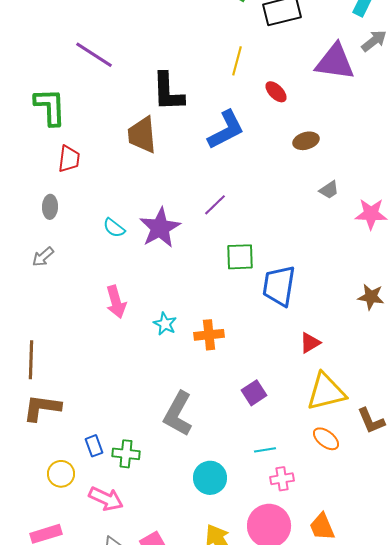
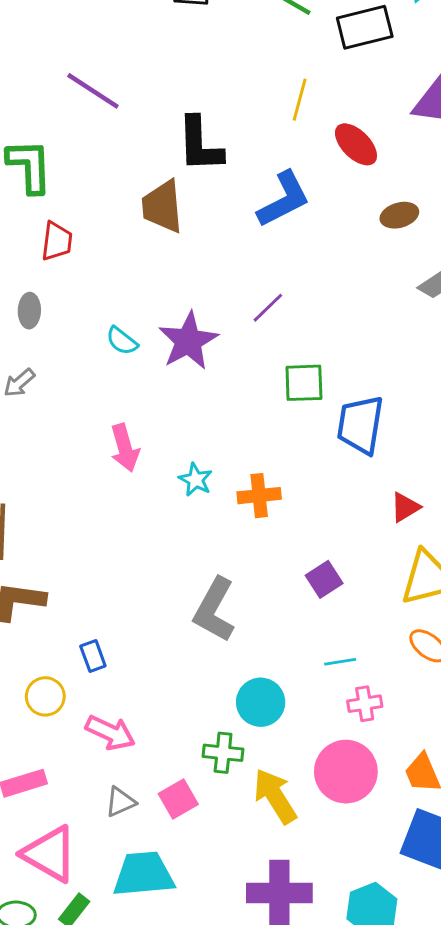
red ellipse: (276, 92) -> (356, 144), size x1.4
green cross: (126, 454) -> (223, 753), moved

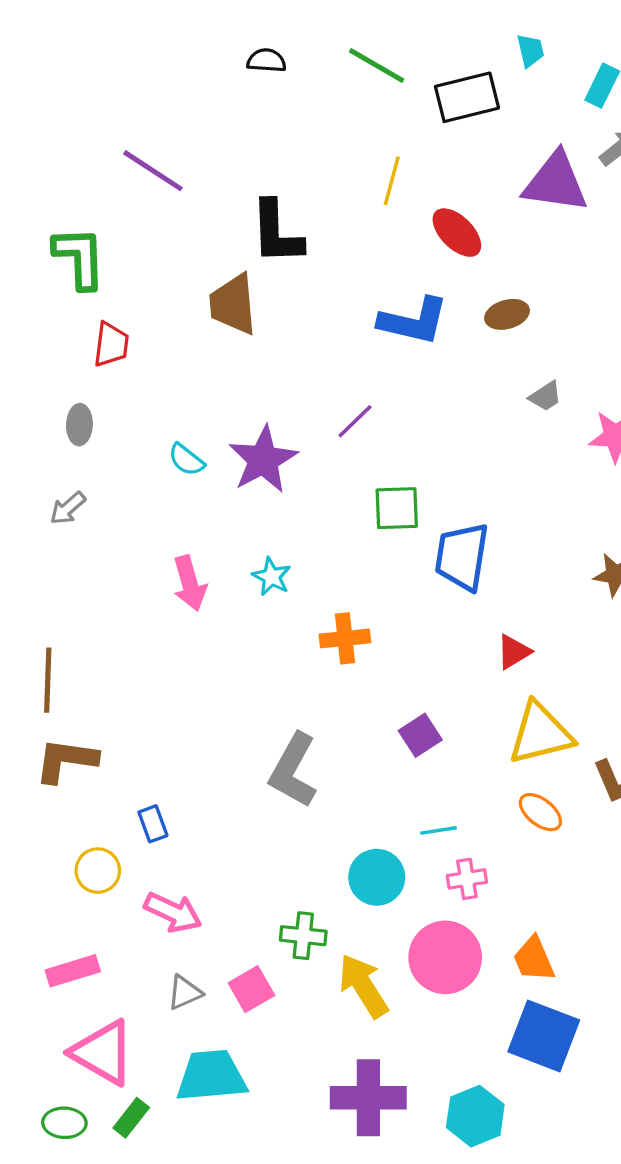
blue L-shape: (284, 199) -> (413, 321), moved, turned 40
cyan star: (196, 480) -> (272, 577), moved
cyan circle: (261, 702) -> (377, 877), moved

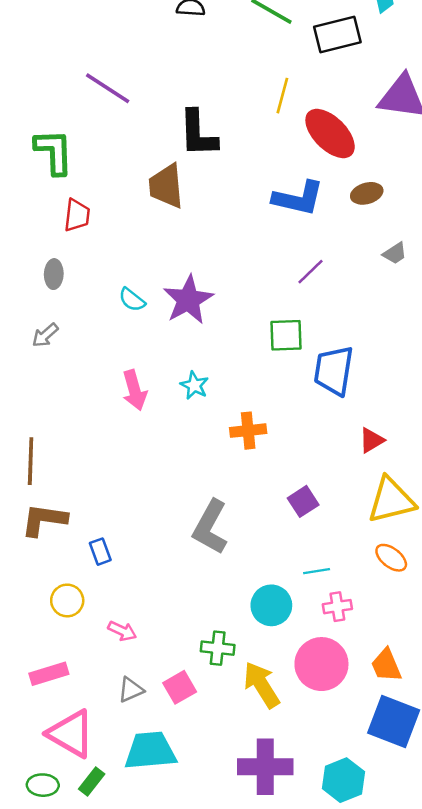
red ellipse: (457, 233) -> (330, 133), size x1.4
purple line: (355, 421) -> (310, 272), moved
blue rectangle: (153, 824) -> (100, 552), moved
pink arrow: (173, 912) -> (122, 631), size x0.7

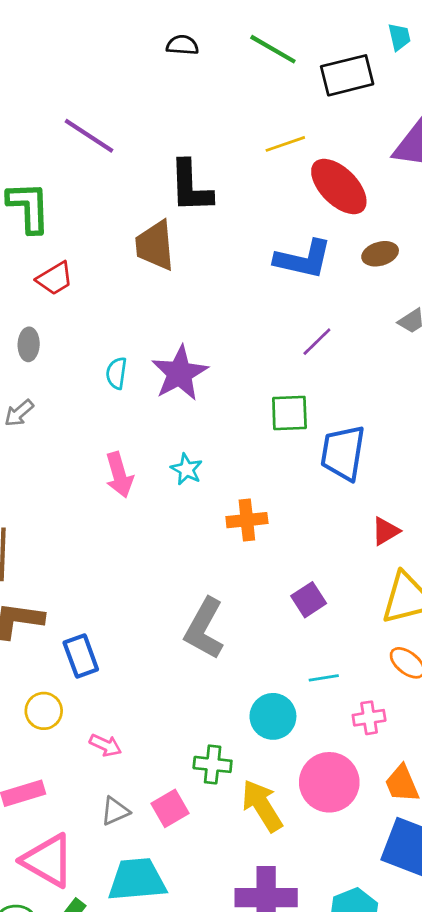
yellow line: (282, 96) -> (285, 144), turned 56
red trapezoid: (77, 215) -> (55, 278), turned 52
cyan semicircle: (132, 300) -> (116, 373), turned 60
blue rectangle: (100, 552) -> (81, 656), size x1.4
pink cross: (337, 607) -> (369, 718), moved

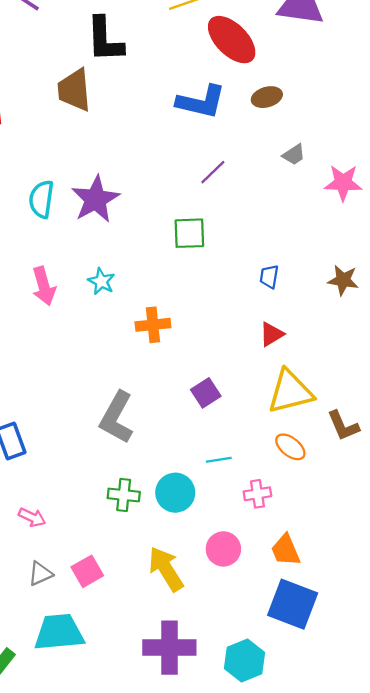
cyan semicircle: (116, 373) -> (41, 199), size x1.4
blue trapezoid: (343, 453) -> (269, 277), moved, size x0.5
green cross: (213, 764) -> (124, 495), moved
pink circle: (329, 782) -> (223, 549), size x0.7

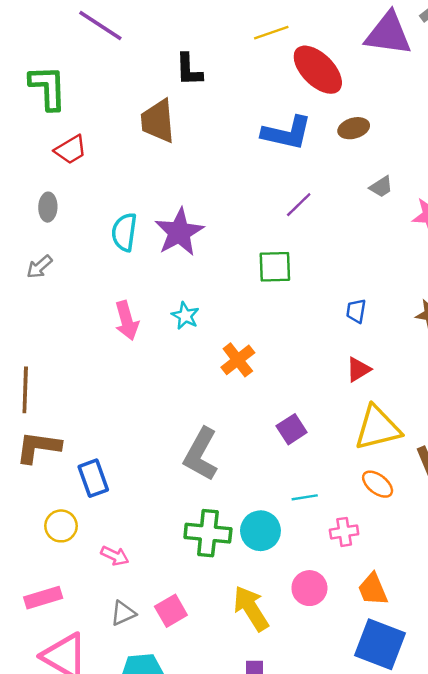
black L-shape: (105, 40) -> (189, 70), size x0.7
orange cross: (153, 325) -> (238, 360), turned -32
green cross: (124, 495) -> (208, 533), size x1.4

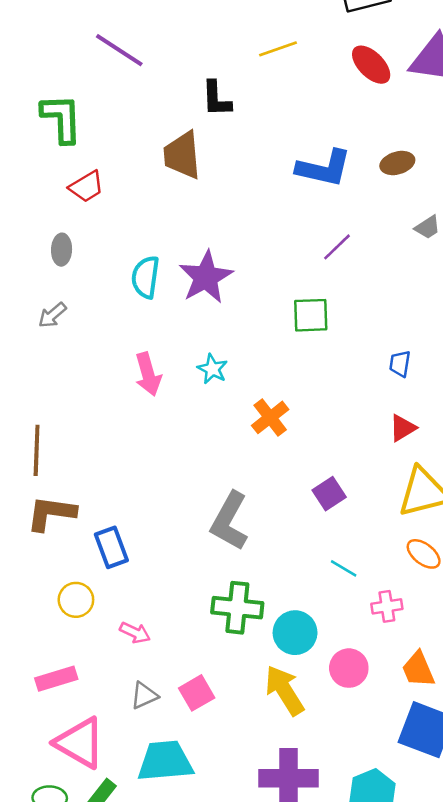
yellow line: (271, 33) -> (278, 49), moved
red ellipse: (318, 70) -> (371, 65), moved, size x0.7
cyan line: (305, 497) -> (344, 568), turned 40
cyan circle: (260, 531) -> (295, 633), moved

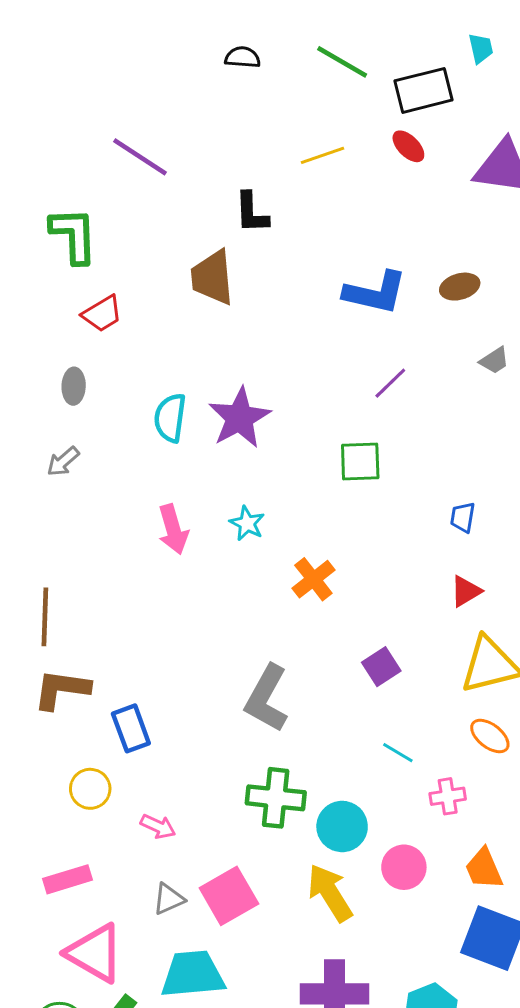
red ellipse: (371, 65) -> (408, 146), moved, size x0.7
pink square: (197, 693) -> (229, 896), size x1.4

